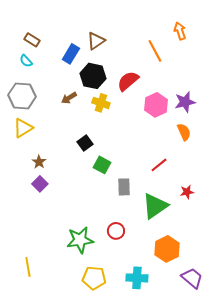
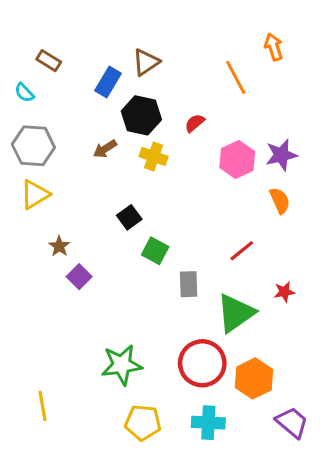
cyan semicircle: (26, 61) -> (24, 93), moved
red semicircle: (128, 81) -> (195, 123), size x0.6
purple square: (40, 184) -> (79, 277), moved
red circle: (116, 231) -> (202, 363), moved, size x1.8

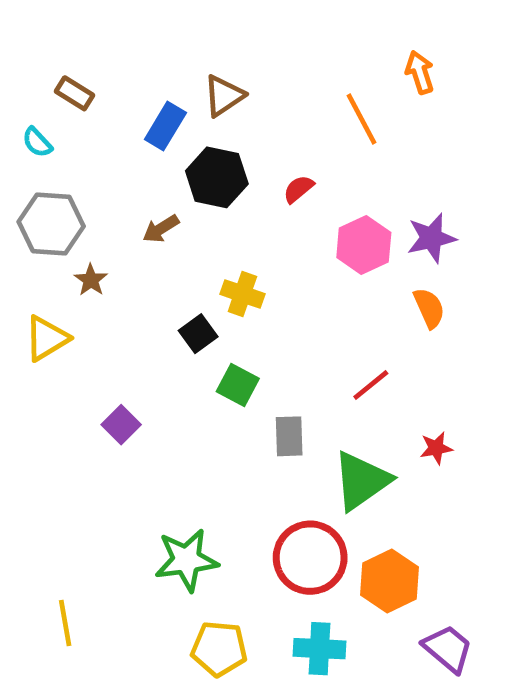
yellow cross: (154, 156) -> (242, 294), moved
yellow triangle: (35, 194) -> (46, 338), moved
brown star: (59, 246) -> (91, 280), moved

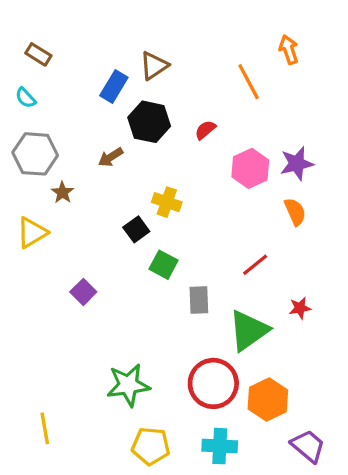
brown rectangle: (74, 93) -> (38, 54), moved

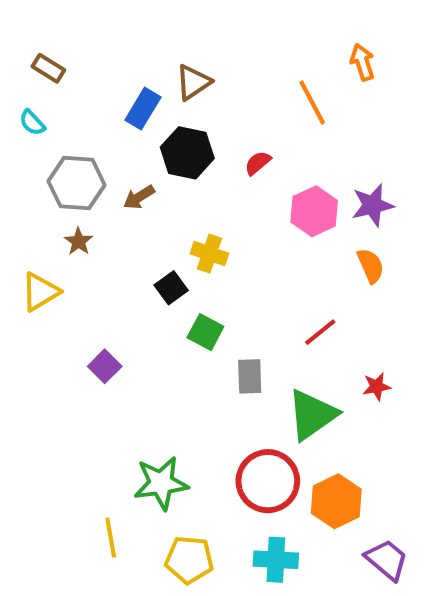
gray hexagon: (35, 154) -> (76, 183), moved
yellow line: (45, 428) -> (111, 538), moved

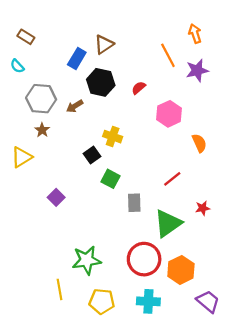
purple star: (373, 205) -> (197, 70), moved

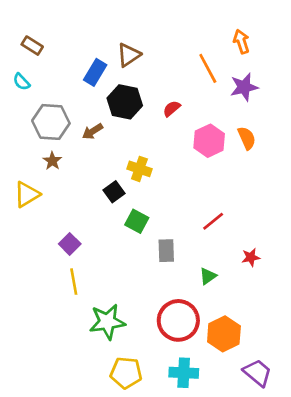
orange semicircle: (199, 143) -> (247, 138), moved
green triangle: (168, 223) -> (208, 276), size x0.5
yellow line: (59, 289) -> (74, 282), moved

